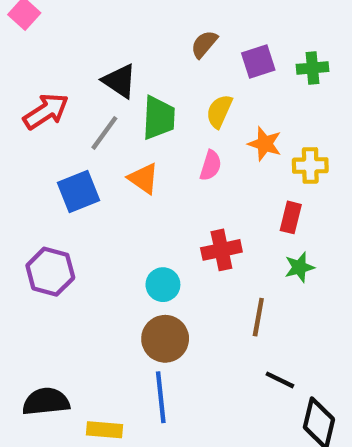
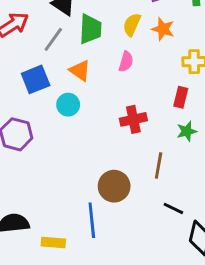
orange star: (265, 144) -> (163, 29), moved
cyan circle: (163, 285) -> (68, 105), moved
brown circle: (165, 339) -> (114, 186), moved

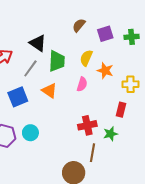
orange star: (163, 29) -> (105, 71), moved
cyan circle: (68, 105) -> (30, 133), moved
green star: (187, 131) -> (110, 134), moved
brown line: (159, 165) -> (93, 153), moved

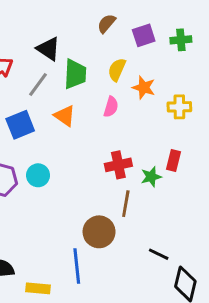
red rectangle: (121, 110) -> (173, 160), moved

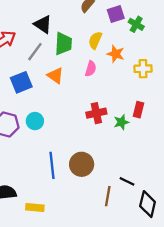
green cross: (181, 40) -> (136, 24), moved, turned 35
brown line: (126, 204) -> (108, 196), moved
blue line: (77, 266) -> (52, 165), moved

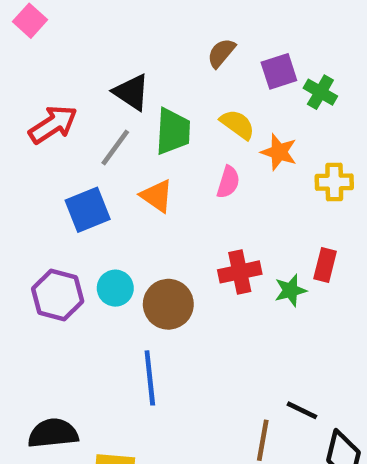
yellow semicircle: (95, 40) -> (237, 124), turned 102
brown circle: (82, 164) -> (168, 304), moved

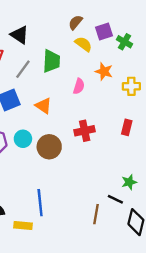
black triangle: (131, 92) -> (20, 35), moved
yellow semicircle: (237, 124) -> (83, 44), moved
orange triangle: (157, 196) -> (43, 106), moved
green star: (290, 290) -> (129, 182), moved
blue line: (150, 378) -> (40, 203), moved

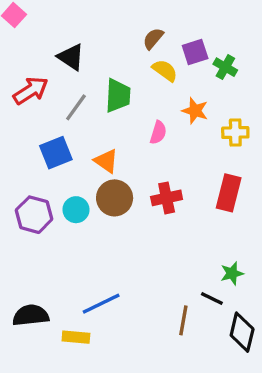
red rectangle: (127, 127) -> (229, 193), size x1.5
brown circle: (49, 147) -> (115, 198), moved
blue line: (40, 203) -> (101, 304), turned 70

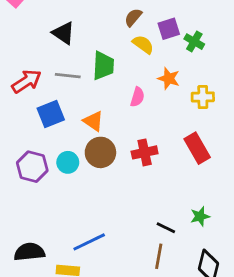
red arrow: (31, 91) -> (27, 81), moved
gray line: (76, 107) -> (68, 76), turned 60
red rectangle: (229, 193) -> (197, 148), turned -44
black line: (212, 299) -> (166, 228), moved

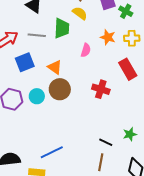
yellow semicircle: (143, 44) -> (80, 13), moved
yellow cross: (203, 97) -> (132, 38), moved
red rectangle: (197, 148) -> (128, 69), moved
red cross: (145, 152) -> (101, 89), moved, turned 30

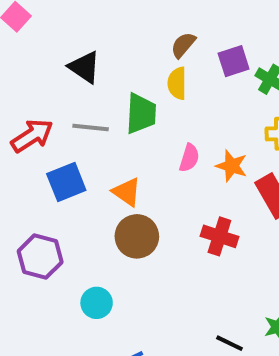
yellow semicircle: (80, 13) -> (177, 83), turned -126
orange star: (108, 37) -> (232, 166), moved
cyan circle: (37, 96) -> (97, 303), moved

